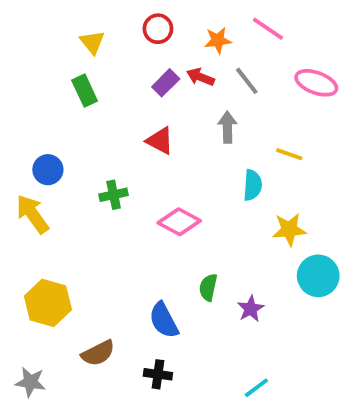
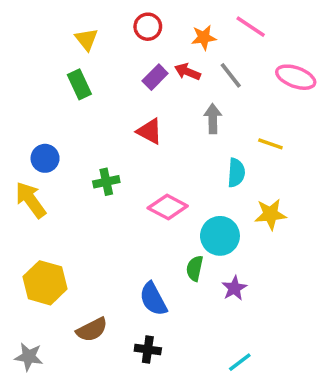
cyan circle: (318, 276) -> (220, 236), moved

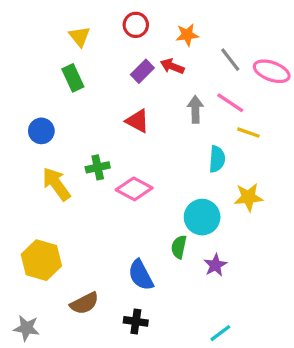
pink line: (251, 27) -> (230, 103), moved
gray line: (231, 75) -> (230, 60), moved
blue circle: (45, 158) -> (41, 131), moved
yellow arrow: (31, 200) -> (56, 184), moved
pink diamond: (168, 207) -> (134, 189), moved

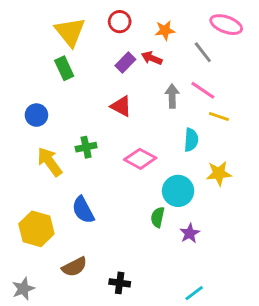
yellow triangle: (79, 36) -> (70, 32), size x1.6
pink ellipse: (272, 71) -> (226, 25), moved
pink diamond: (134, 189) -> (140, 159), moved
blue semicircle: (141, 275) -> (83, 210), moved
gray star: (26, 328) -> (23, 289), turned -30

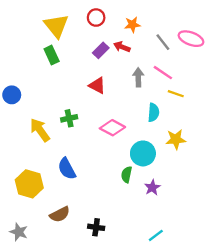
pink ellipse: (226, 25) -> (191, 39), moved
blue circle: (36, 115) -> (12, 95), moved
gray star: (23, 289) -> (19, 232), turned -30

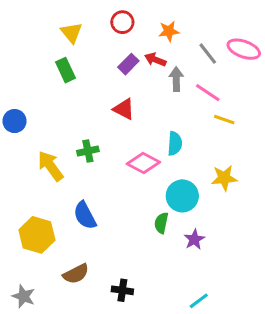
yellow triangle: (56, 26) -> (71, 33), size x0.7
gray arrow: (138, 77) -> (176, 79), moved
cyan semicircle: (153, 112) -> (175, 144), moved

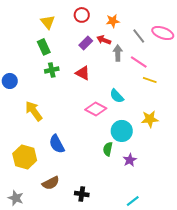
cyan semicircle: (175, 144) -> (117, 96), turned 133
green cross: (88, 151) -> (52, 70), moved

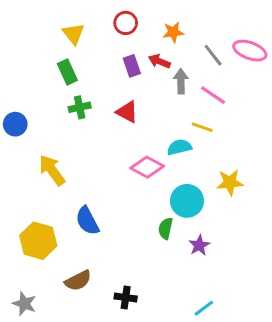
purple rectangle: (86, 43) -> (132, 66), turned -64
yellow line: (150, 80) -> (202, 127), moved
cyan semicircle: (117, 96) -> (179, 147), turned 119

